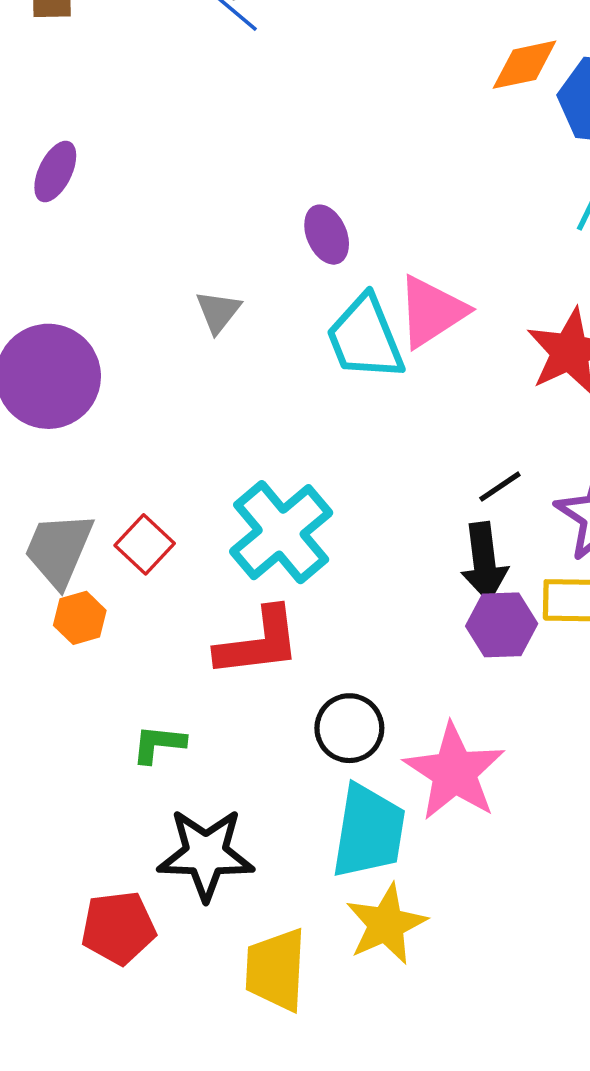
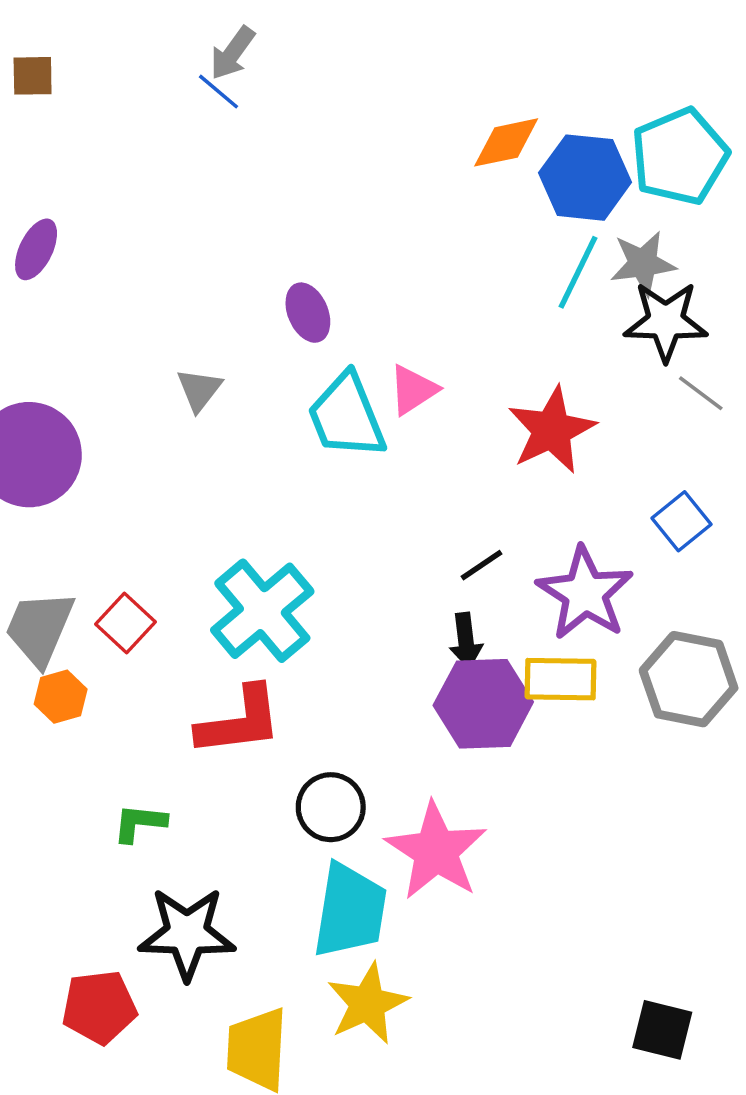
pink triangle: (432, 312) -> (413, 390), size x0.7
black arrow: (484, 562) -> (466, 641), size x0.7
purple hexagon: (502, 625) -> (483, 704), size x1.4

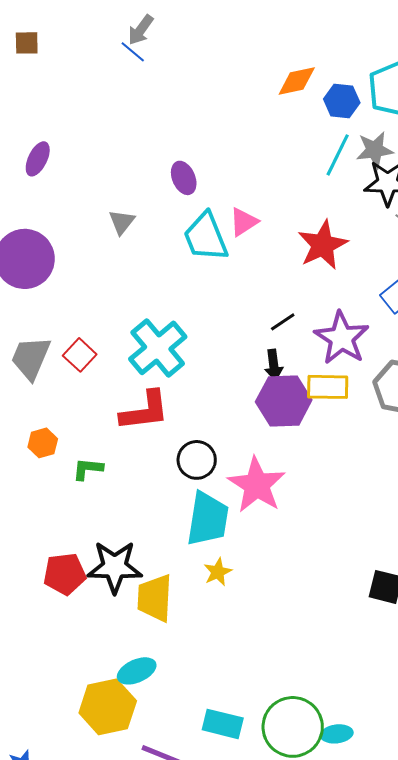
blue hexagon: (585, 178) -> (342, 101), size x0.7
purple ellipse: (36, 249) -> (38, 159), moved
orange hexagon: (61, 697) -> (43, 443), moved
black star: (187, 933) -> (115, 567), moved
yellow star: (368, 1004) -> (218, 572), size x0.6

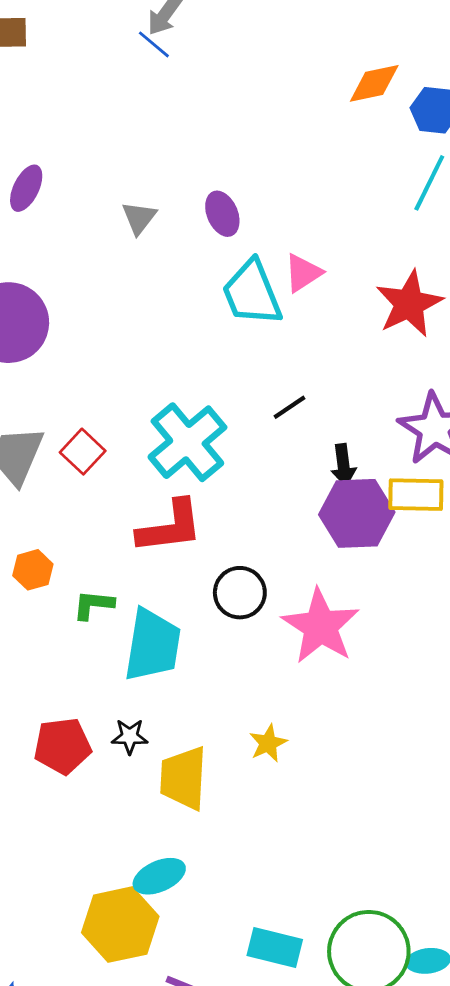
gray triangle: (122, 222) -> (139, 218), moved
black line: (283, 322) -> (290, 407), moved
cyan trapezoid: (208, 519) -> (152, 645), moved
black star: (115, 567) -> (130, 736), size x0.5

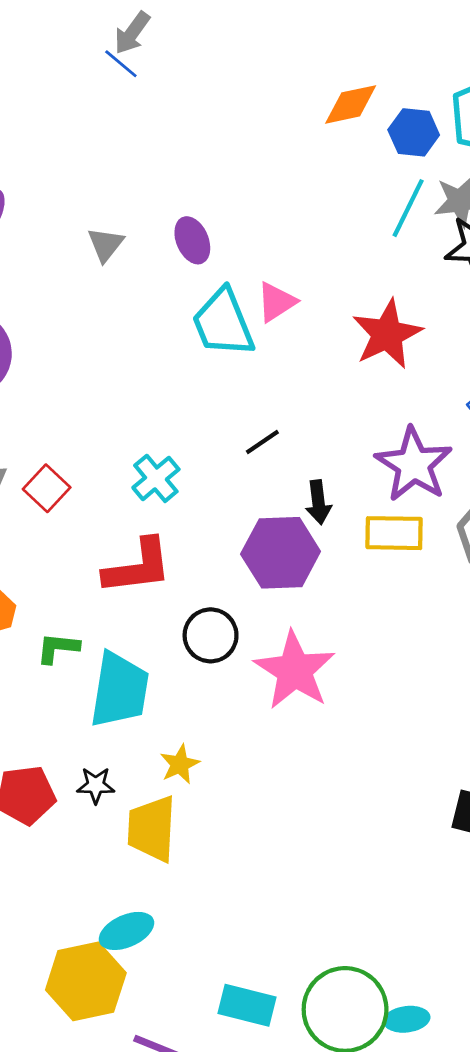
cyan cross: (187, 442) -> (156, 478), size x0.6
purple hexagon: (357, 513) -> (281, 553), moved
yellow star: (268, 743) -> (180, 764), moved

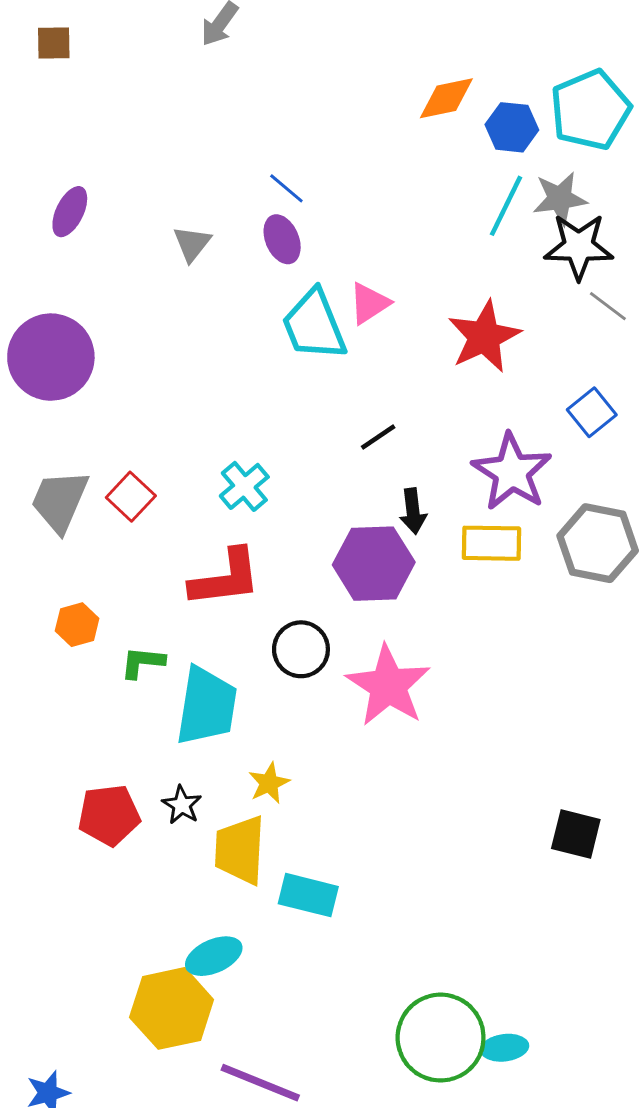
blue line: (121, 64) -> (286, 188), moved
black line: (262, 442) -> (378, 437), moved
black star: (96, 785) -> (182, 805), turned 30
cyan rectangle: (247, 1005) -> (308, 895), moved

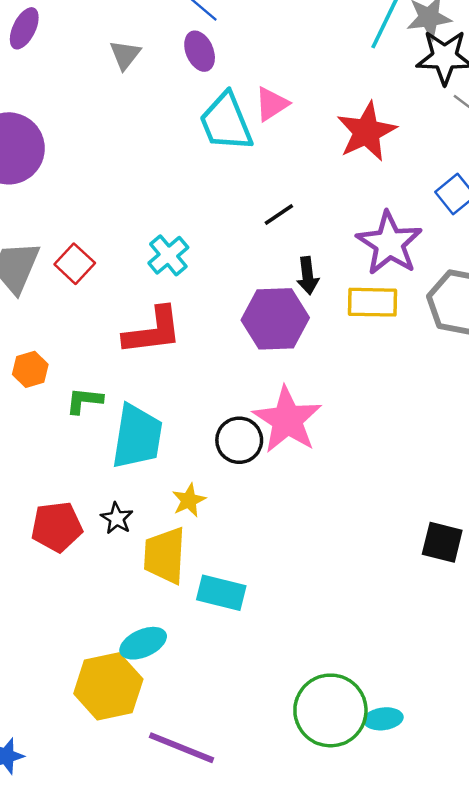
black circle: (301, 649) -> (239, 440), moved

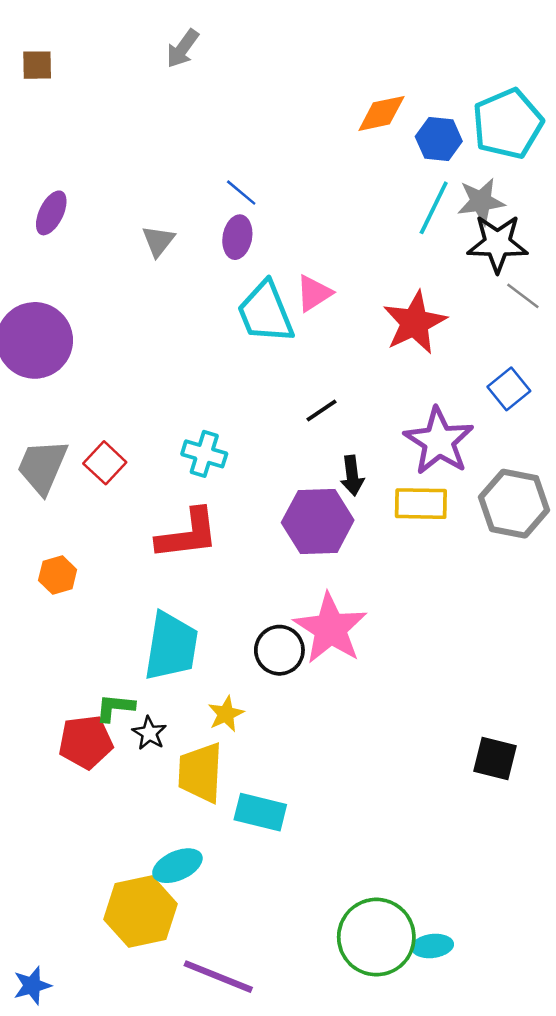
purple ellipse: (200, 51) -> (237, 237), turned 33
cyan cross: (168, 255) -> (204, 454), turned -33
green L-shape: (84, 401) -> (115, 708), moved

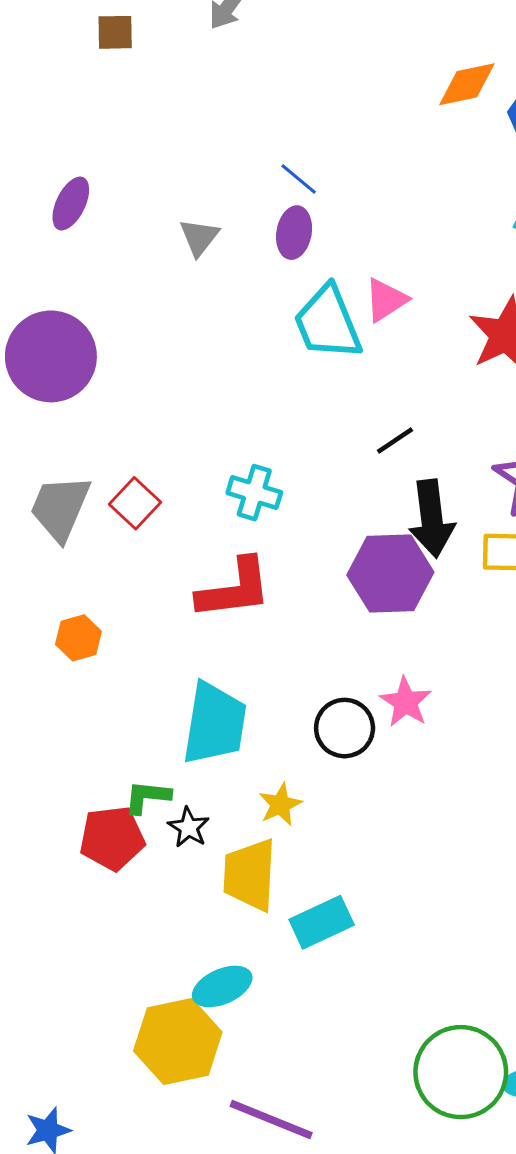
brown square: (37, 65) -> (115, 32), moved
black arrow: (352, 476) -> (432, 519), size x1.6
pink star: (330, 629) -> (406, 702), size x0.6
cyan rectangle: (260, 812) -> (322, 922), turned -39

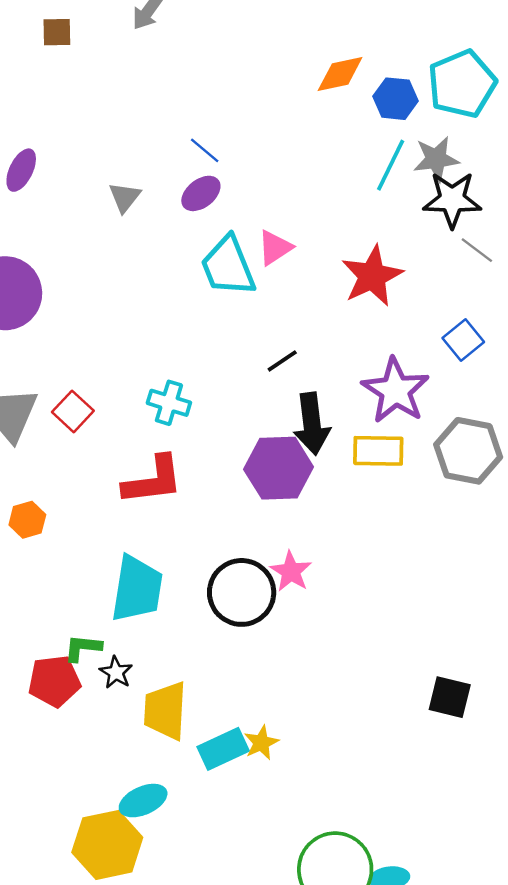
purple ellipse: (294, 233) -> (201, 193), turned 42
black circle: (345, 728) -> (242, 592), size x1.4
yellow star: (280, 804) -> (261, 743), moved

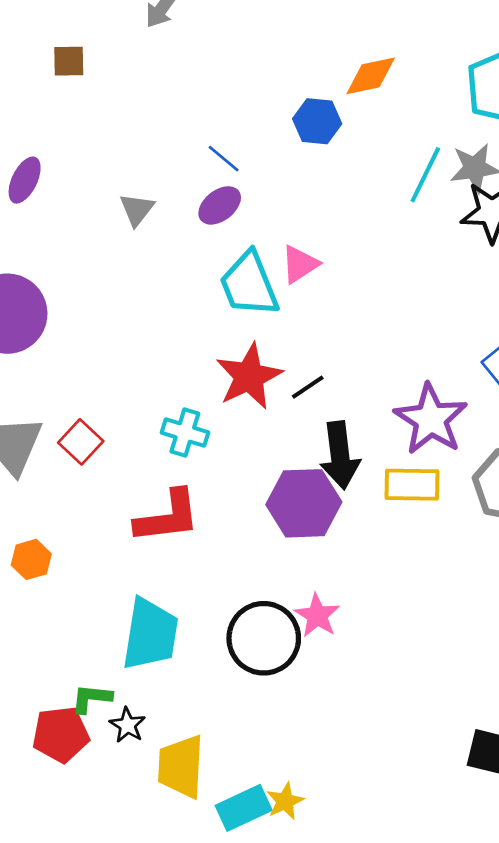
brown square: (57, 32) -> (69, 61), moved
blue hexagon: (396, 99) -> (317, 121), moved
red star: (372, 276) -> (249, 376), moved

